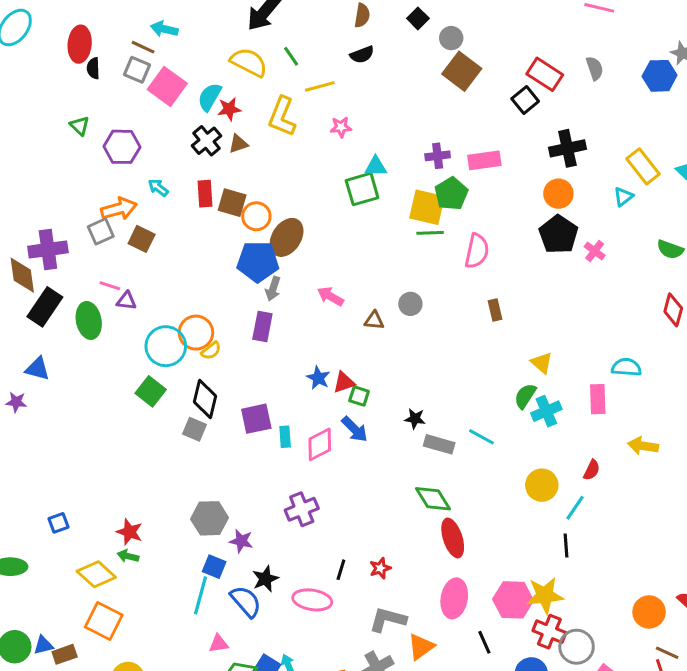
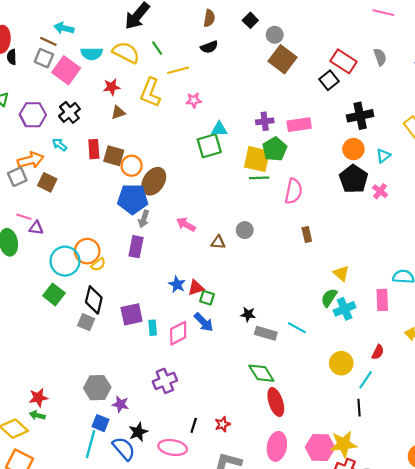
cyan semicircle: (210, 97) -> (92, 54), moved, turned -120
black cross: (207, 141) -> (69, 112), moved
cyan triangle: (623, 197) -> (383, 156), moved
red star: (129, 532) -> (38, 398), turned -30

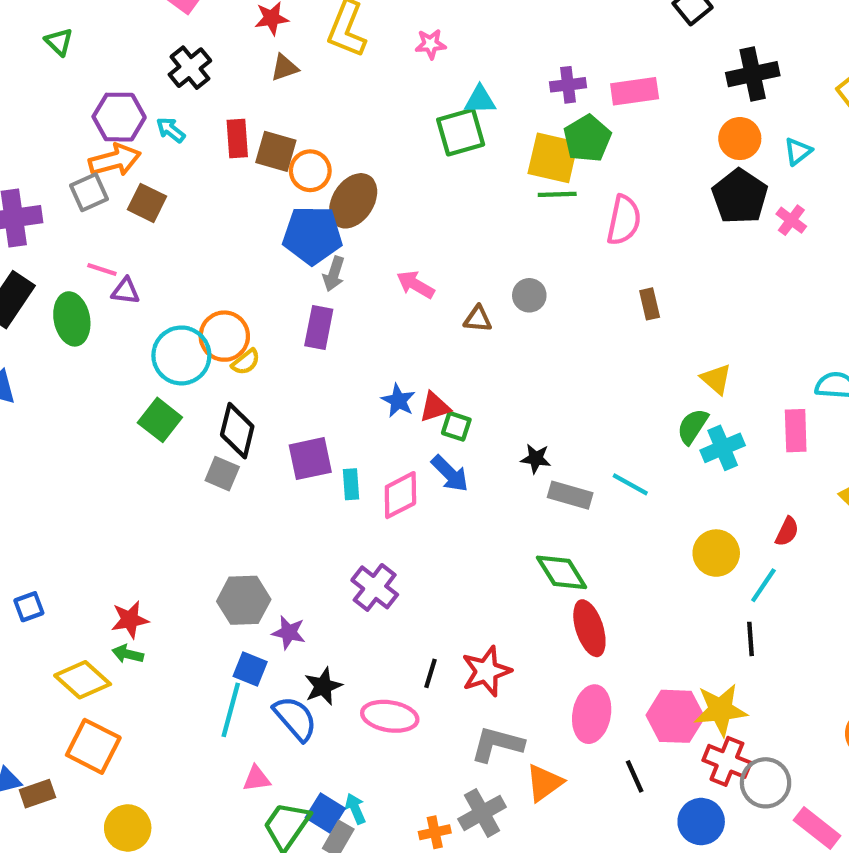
purple hexagon: (33, 115) -> (119, 117), moved
purple cross: (165, 381) -> (375, 587), turned -30
red star: (223, 424) -> (486, 671), size x1.6

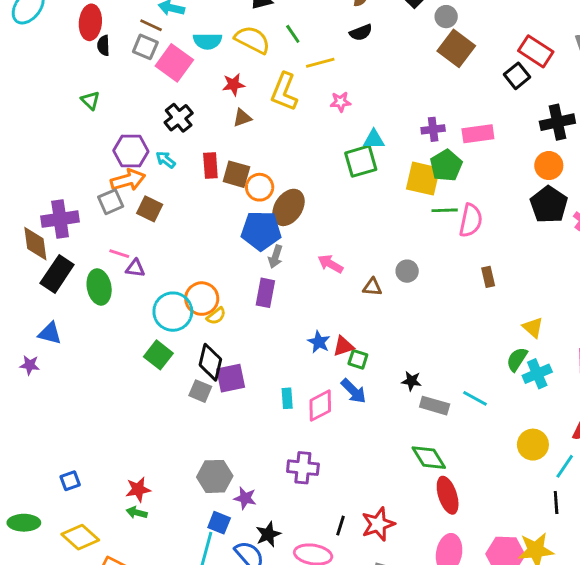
green line: (557, 194) -> (445, 210), moved
purple square: (310, 459) -> (231, 378), moved
purple cross: (375, 587) -> (303, 468), turned -32
yellow diamond: (83, 680) -> (80, 537), moved

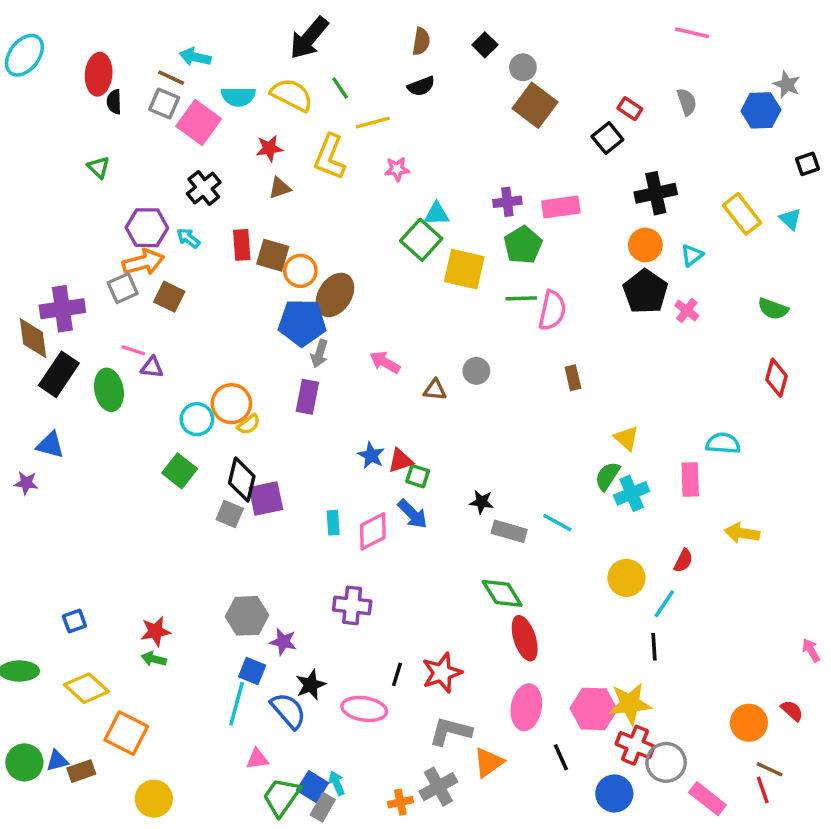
red rectangle: (536, 51) -> (630, 109), size x0.6
green square: (361, 161) -> (421, 240), turned -32
yellow square: (423, 179) -> (464, 269), moved
cyan circle: (173, 312) -> (197, 419), size x0.7

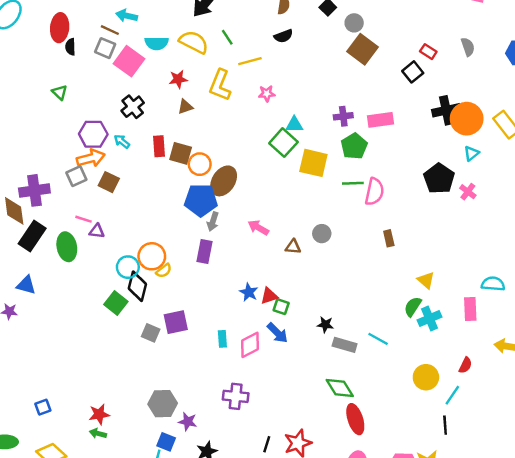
orange circle: (645, 245) -> (467, 119), moved, size x1.4
black diamond: (242, 480) -> (137, 286), moved

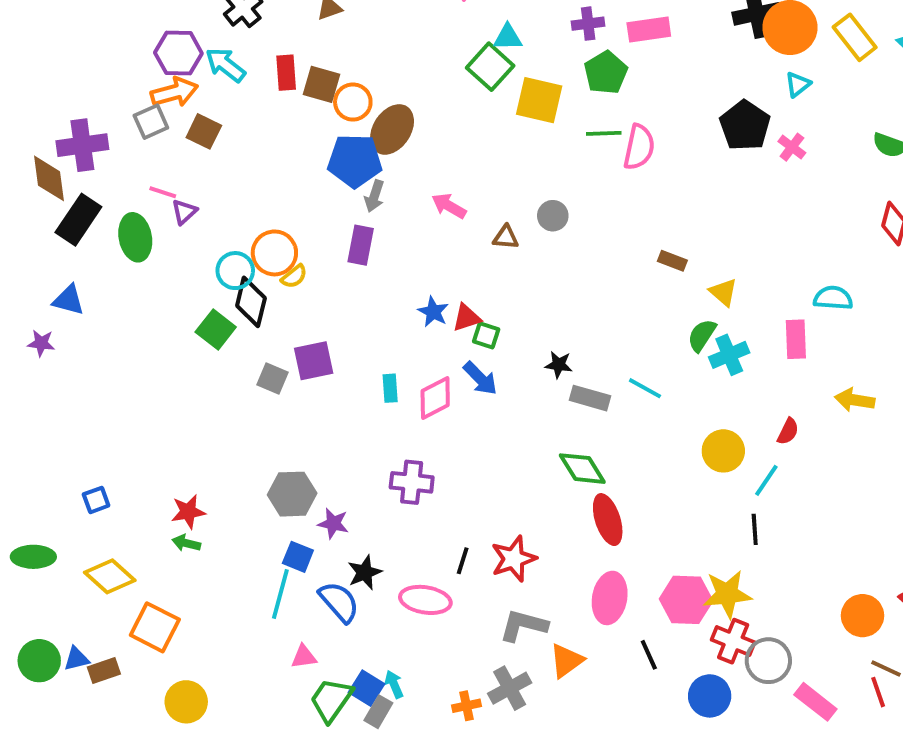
cyan arrow: (122, 141) -> (225, 65), size x1.5
purple triangle: (97, 231) -> (184, 212), turned -49
brown rectangle: (389, 238) -> (672, 261), moved, turned -56

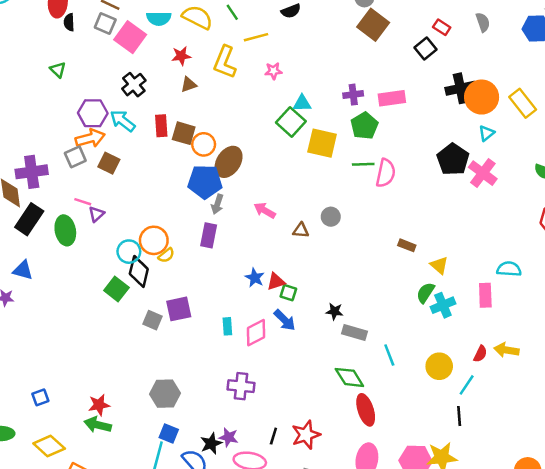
pink cross: (792, 147) -> (483, 173), size x1.6
cyan line: (645, 388) -> (389, 355), moved, turned 40
yellow arrow: (855, 400) -> (506, 350), moved
purple star: (333, 523) -> (229, 437), moved
green arrow: (186, 543) -> (98, 425), size x1.5

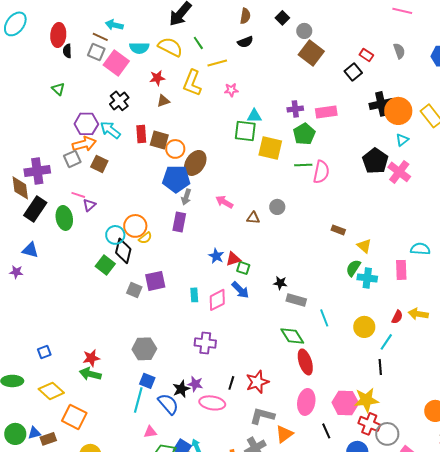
green square: (291, 122) -> (245, 131), turned -35
cyan cross: (443, 305) -> (367, 278), turned 30

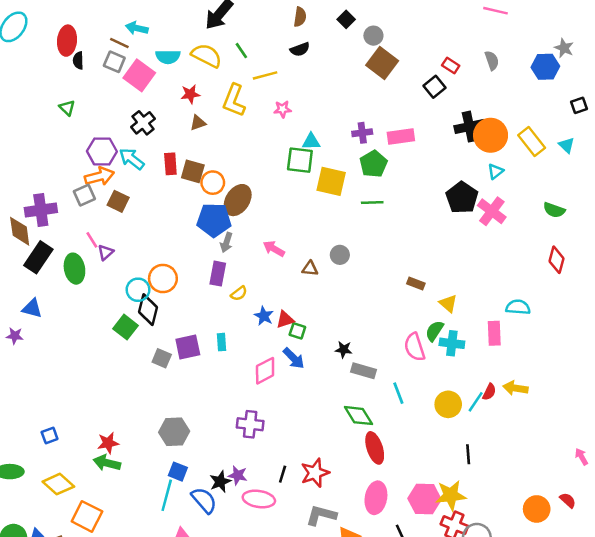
pink semicircle: (321, 172) -> (415, 347), moved, turned 150
pink line: (78, 195) -> (92, 240), turned 40
yellow semicircle: (145, 238) -> (239, 293), moved
cyan rectangle: (194, 295) -> (221, 342), moved
cyan line: (386, 342) -> (476, 402), moved

